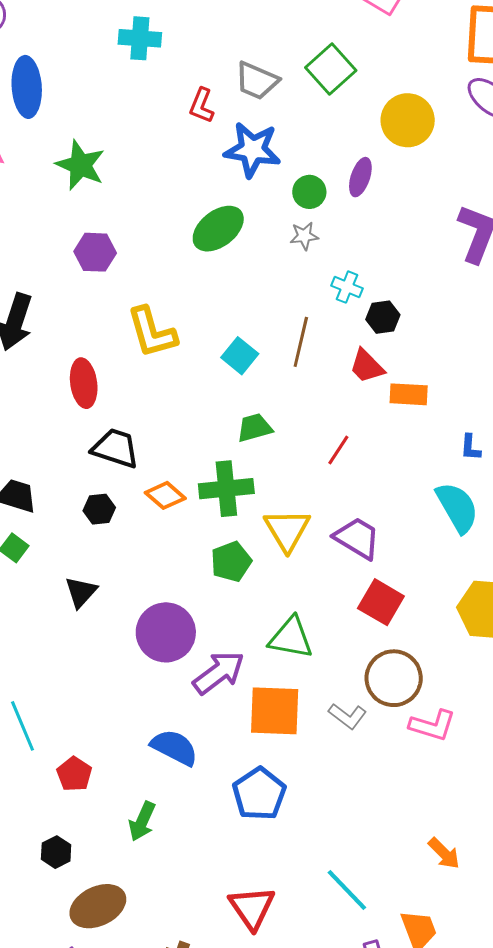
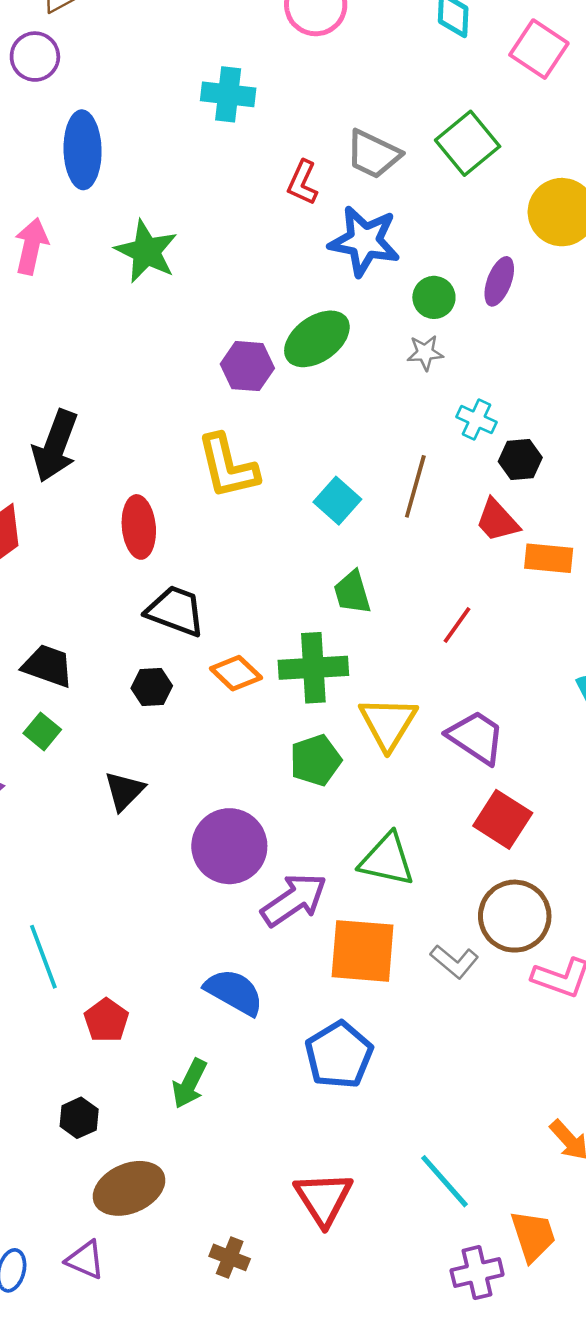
purple hexagon: (95, 252) -> (247, 366), moved
green trapezoid: (255, 428) -> (352, 592), turned -93

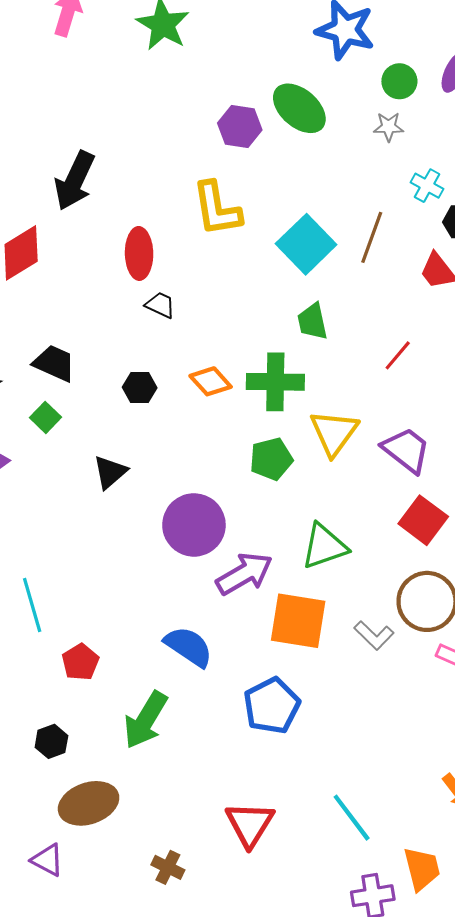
green ellipse: (317, 339) -> (299, 108), turned 72
cyan square: (337, 501) -> (306, 244), size x1.5
black trapezoid: (175, 611) -> (160, 305), moved, size x0.6
green triangle: (387, 860) -> (324, 546), turned -36
green arrow: (189, 1084) -> (146, 720), size x1.4

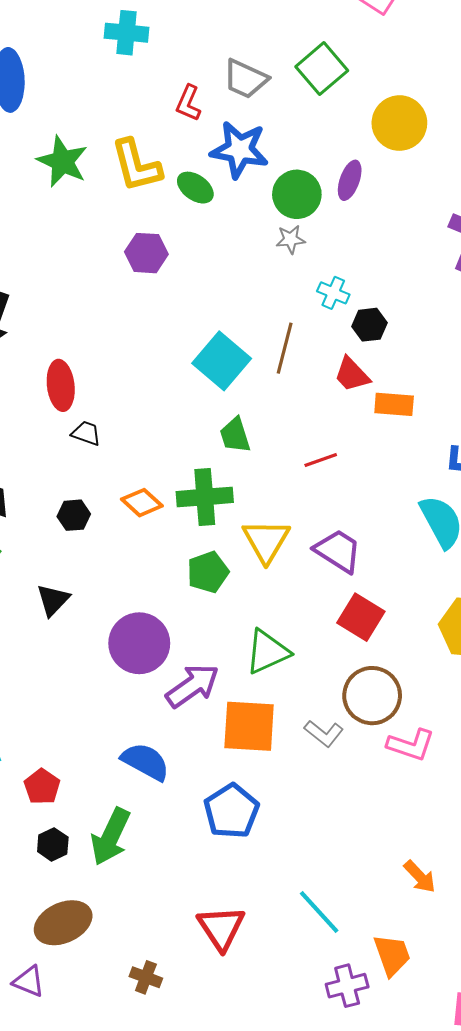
green circle: (399, 81) -> (297, 194), size x1.4
green ellipse: (299, 108) -> (195, 188), moved, size x0.7
yellow L-shape: (217, 209) -> (136, 165), moved
red line: (398, 355) -> (321, 460), turned 36
black hexagon: (51, 741) -> (53, 844), moved

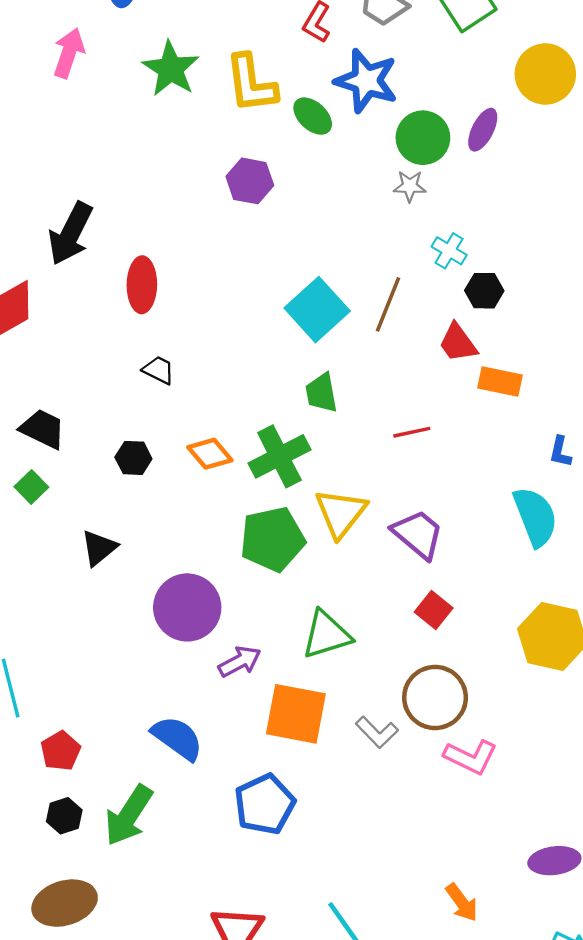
red ellipse: (61, 385) -> (142, 285), moved
green cross: (205, 497) -> (279, 456), turned -30
green pentagon: (208, 572) -> (272, 539), size x1.4
red square: (361, 617) -> (434, 610), size x0.7
purple arrow: (193, 686) -> (240, 662), size x0.7

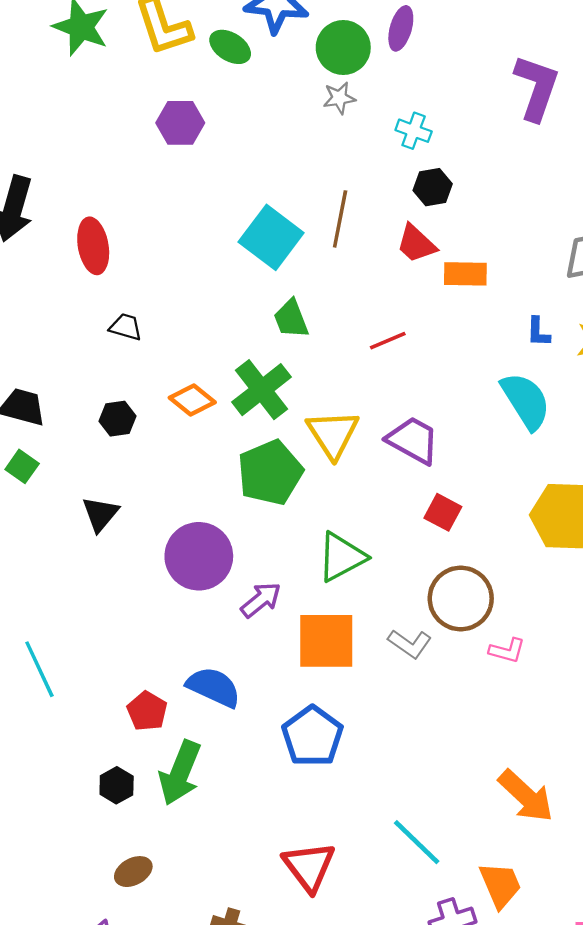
cyan cross: (449, 251) -> (414, 131), moved
red pentagon: (61, 751) -> (147, 711), moved
pink L-shape: (471, 757) -> (507, 651), size x0.7
brown ellipse: (65, 903) -> (133, 872), size x0.6
orange arrow: (462, 903) -> (526, 796), size x1.5

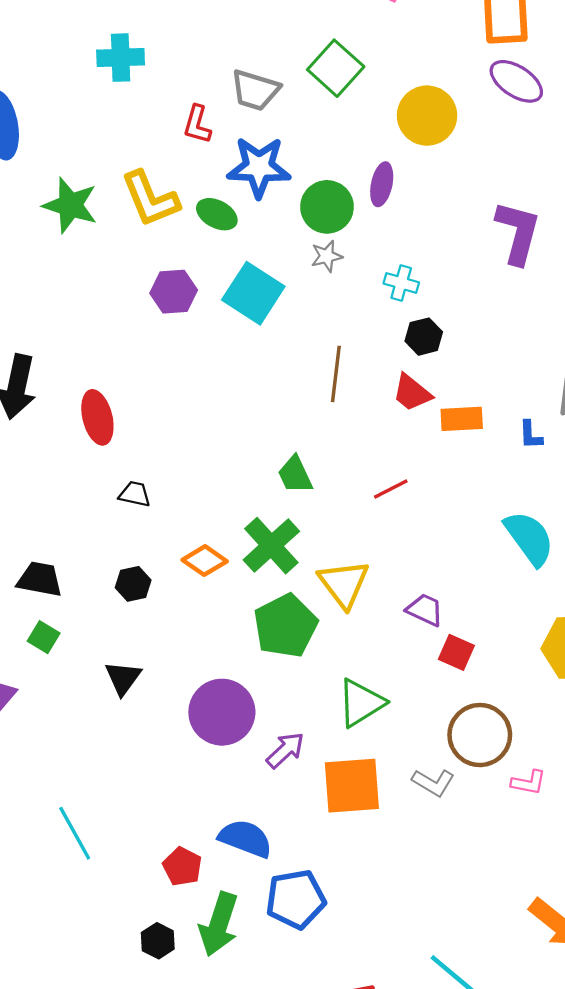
cyan square: (271, 237) -> (253, 293), moved
blue L-shape: (538, 332) -> (531, 435), moved
purple trapezoid: (413, 440) -> (425, 610), moved, size x0.7
blue pentagon: (312, 736) -> (296, 899), moved, turned 30

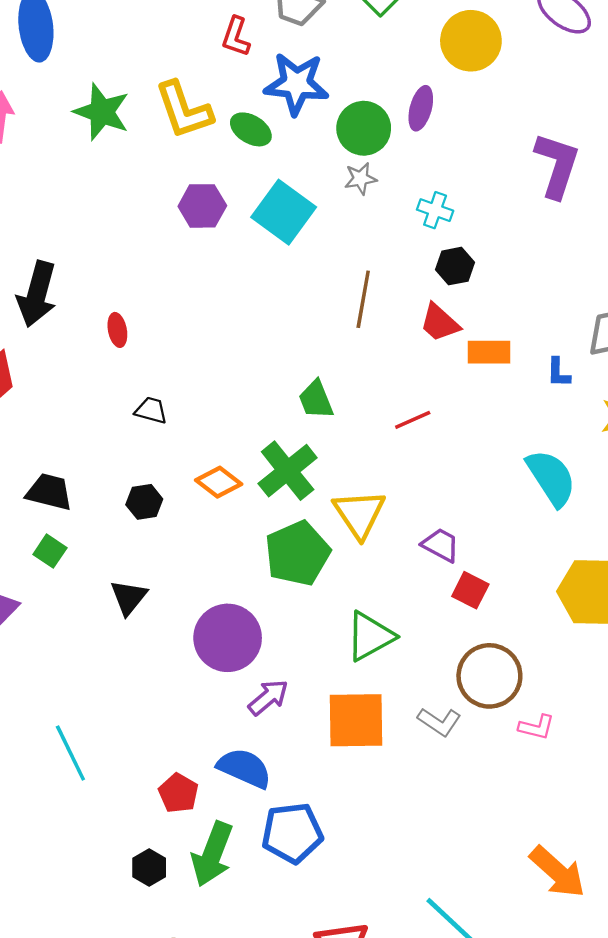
red ellipse: (97, 417) -> (117, 330), size x0.6
purple arrow: (285, 750) -> (268, 697), moved

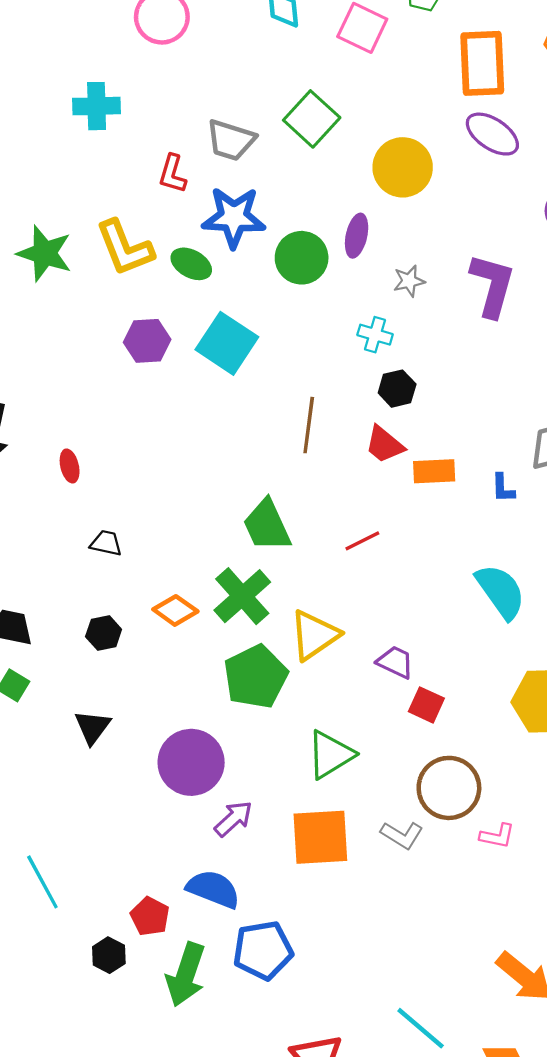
gray star: (361, 179) -> (409, 281), moved
green trapezoid: (316, 400) -> (267, 525), size x1.4
yellow triangle: (359, 514) -> (314, 635), turned 32
black hexagon: (149, 868) -> (109, 955), moved

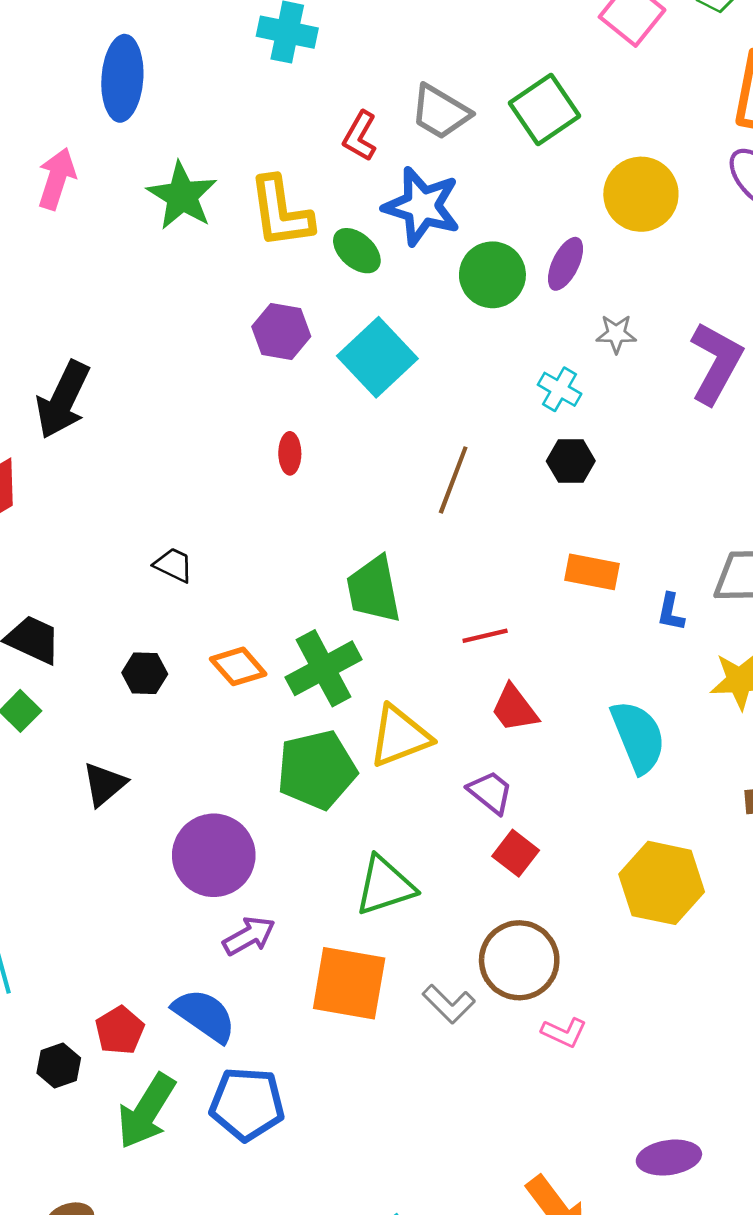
red trapezoid: (385, 445) -> (514, 709), moved
red ellipse: (70, 466) -> (290, 453), moved

